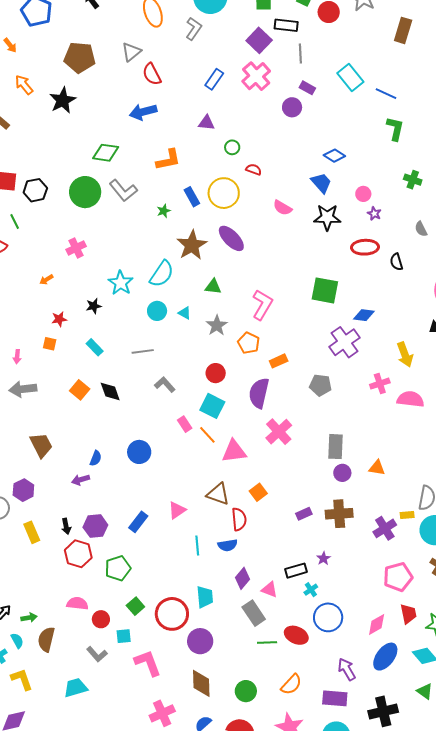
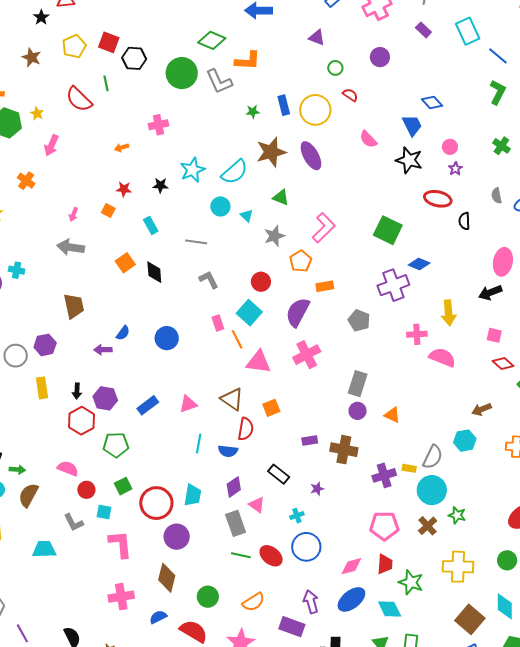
purple circle: (292, 107) -> (380, 57), moved
orange L-shape: (168, 160) -> (248, 61), moved
black rectangle: (296, 571) -> (279, 474), moved, turned 40

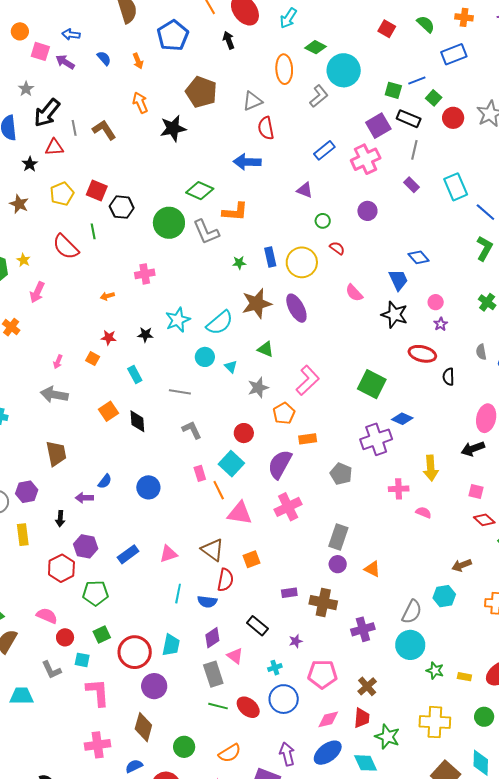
pink semicircle: (442, 357) -> (424, 512), size x0.6
black arrow: (77, 391) -> (60, 519), moved
yellow rectangle: (409, 468) -> (464, 677), moved
pink pentagon: (384, 526) -> (322, 674), moved
brown cross: (428, 526) -> (367, 686), moved

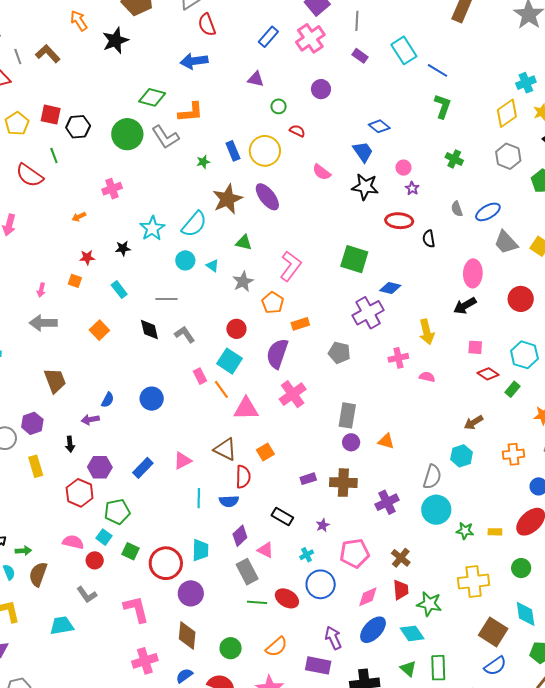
black diamond: (137, 421) -> (149, 330), moved
green square: (102, 634) -> (130, 551), turned -30
cyan square: (82, 660) -> (104, 537), moved, turned 35

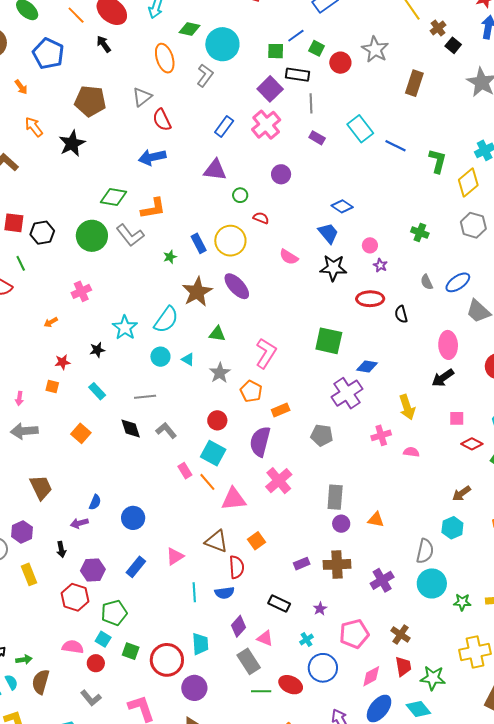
purple triangle: (256, 79) -> (215, 170), size x1.4
green L-shape: (443, 106) -> (438, 161), moved
blue circle: (152, 399) -> (133, 518), moved

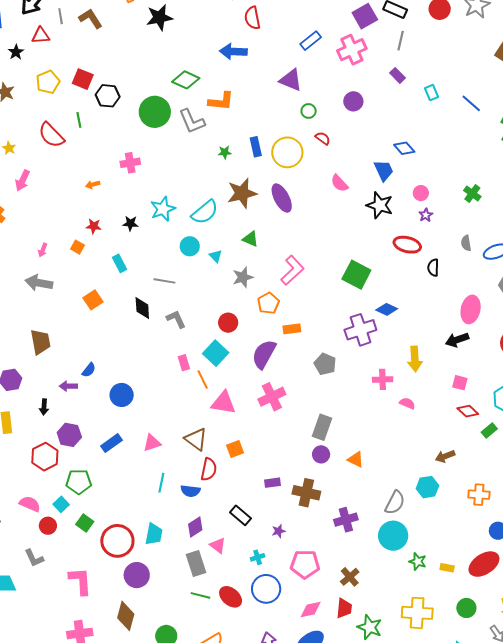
cyan rectangle: (360, 129) -> (431, 93), moved, size x0.6

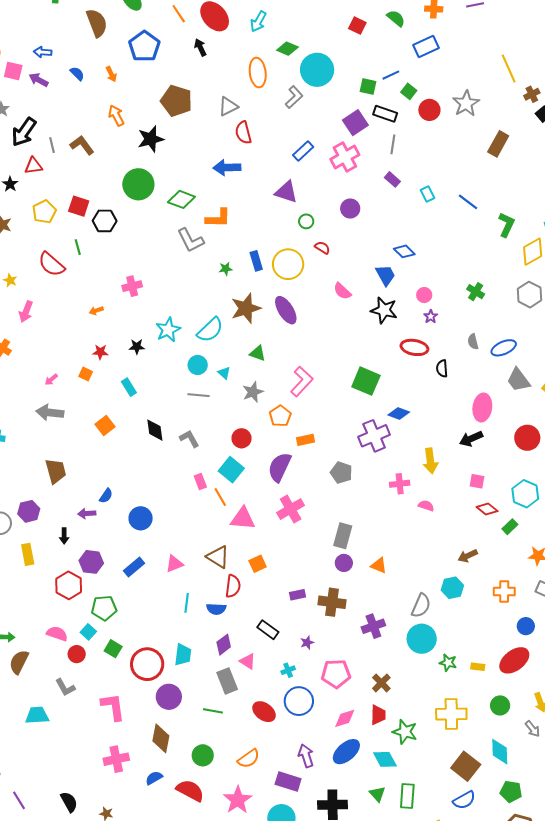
green circle: (155, 112) -> (138, 184), moved
pink arrow: (43, 250) -> (51, 380), turned 32
gray line: (164, 281) -> (198, 395), moved
green line: (200, 595) -> (213, 711), moved

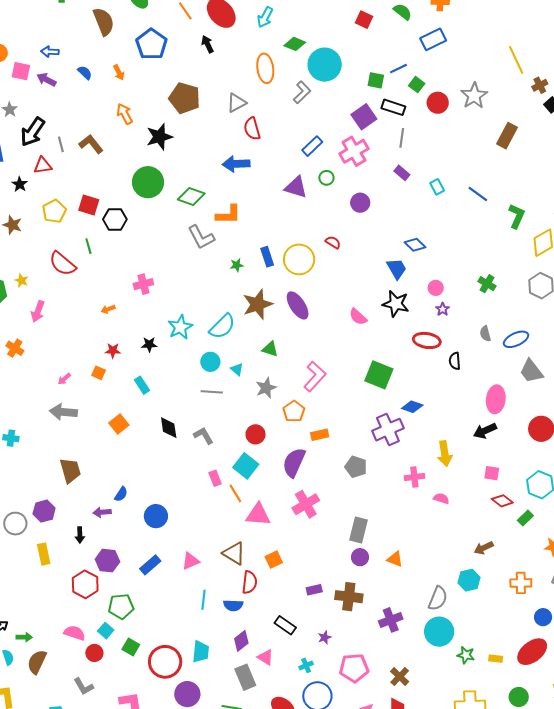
green circle: (306, 221) -> (326, 178), moved
pink semicircle: (342, 291) -> (358, 317), moved

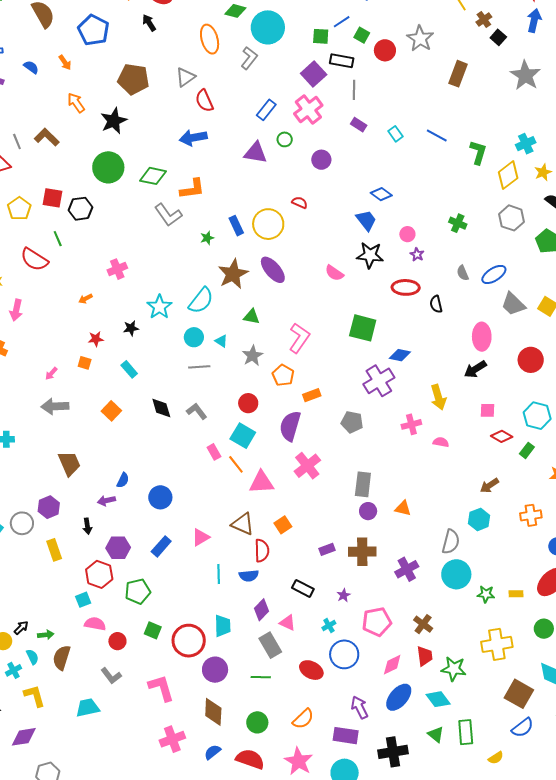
cyan square: (106, 631) -> (83, 600), moved, turned 35

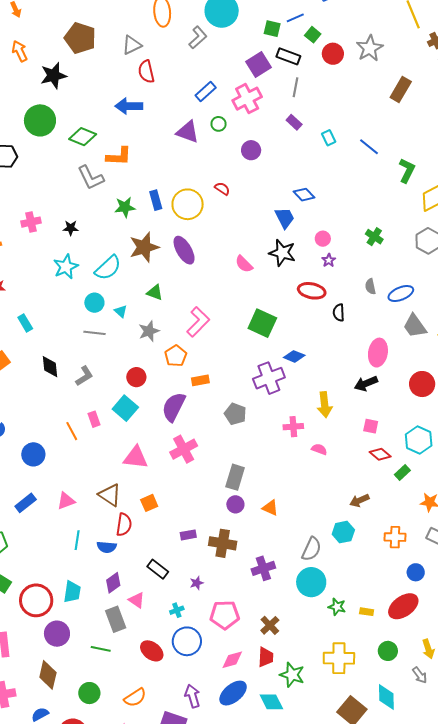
green star: (207, 238) -> (125, 207), size x1.5
black star: (131, 328) -> (71, 228), moved
gray L-shape: (197, 411) -> (84, 376), turned 85
orange line: (236, 464) -> (72, 431), moved

